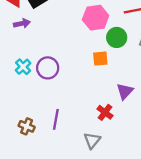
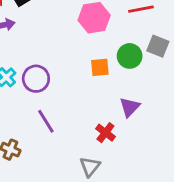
green circle: (117, 37) -> (130, 56), moved
purple line: (56, 119) -> (46, 121), moved, turned -42

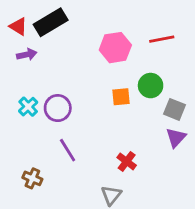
gray square: (158, 46) -> (174, 109), moved
purple triangle: (130, 107) -> (176, 138), moved

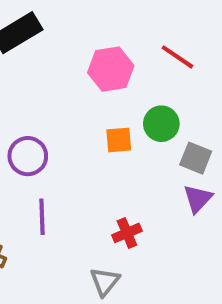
red line: (162, 39) -> (178, 57), turned 45
purple line: (68, 150) -> (42, 217), turned 30
red cross: (127, 161) -> (127, 233), turned 30

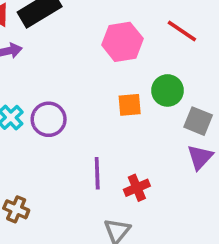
purple line: (42, 217) -> (97, 173), moved

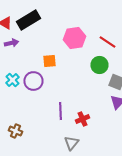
red line: (182, 31) -> (107, 42), moved
orange square: (130, 105) -> (49, 61), moved

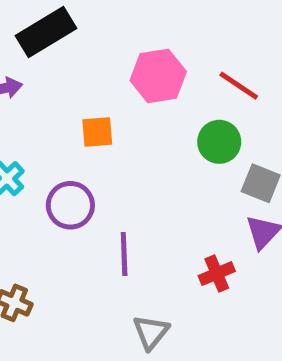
purple circle: (33, 81) -> (70, 205), moved
red cross: (82, 119) -> (217, 274), moved

